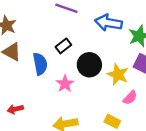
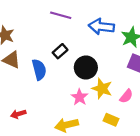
yellow star: (118, 74) -> (102, 89), moved
pink star: (65, 84) -> (80, 97), moved

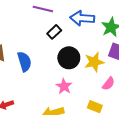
black rectangle: (60, 51) -> (54, 32), moved
yellow star: (102, 89) -> (94, 62), moved, turned -30

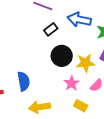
blue semicircle: (24, 62) -> (24, 81), moved
pink star: (64, 86) -> (72, 83), moved

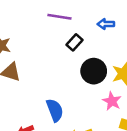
blue arrow: (79, 20) -> (106, 24), size x0.6

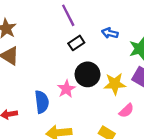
purple line: (59, 17) -> (68, 15), turned 40
pink star: (112, 101) -> (66, 89), moved

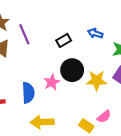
purple line: (68, 15) -> (24, 34), moved
pink semicircle: (126, 111) -> (104, 117), moved

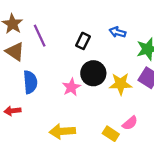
black rectangle: (64, 40) -> (83, 41), turned -32
blue semicircle: (28, 93) -> (30, 82), moved

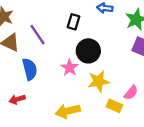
purple line: (40, 36) -> (37, 35), moved
yellow star: (121, 84) -> (99, 81), moved

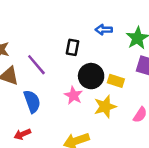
yellow rectangle: (114, 106) -> (116, 81), moved

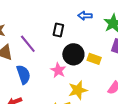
yellow star: (105, 107) -> (78, 90), moved

